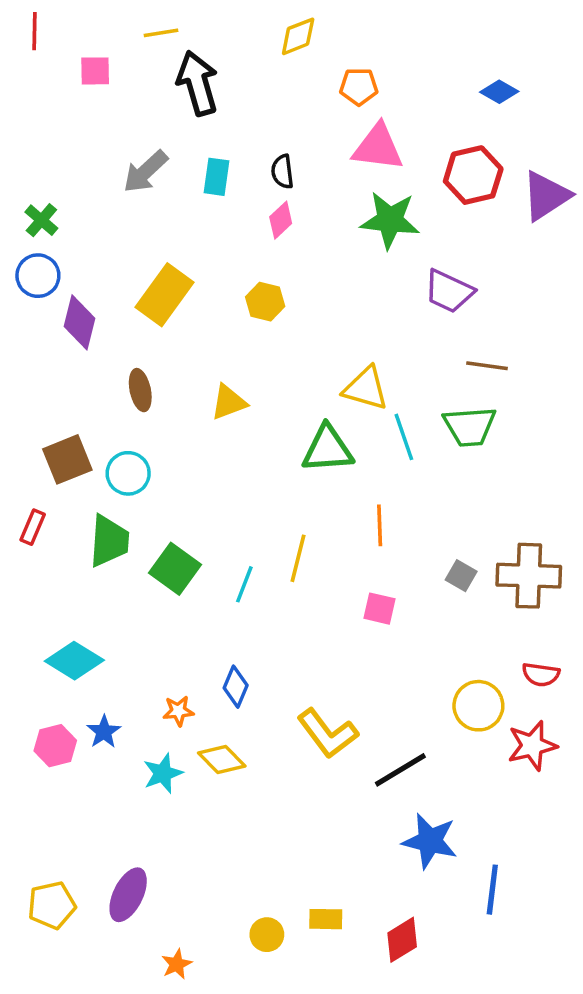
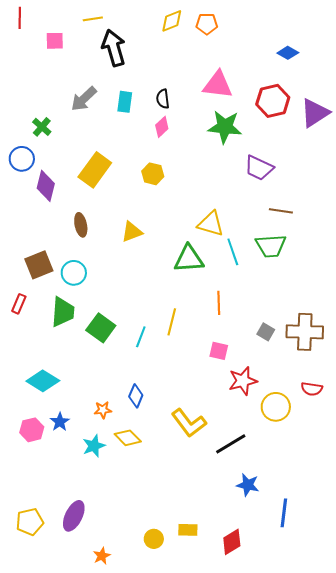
orange pentagon: (359, 87) -> (207, 24), moved
green cross: (41, 220) -> (42, 127), moved
red star: (532, 746) -> (243, 381), moved
blue star: (430, 841) -> (248, 485), size x0.7

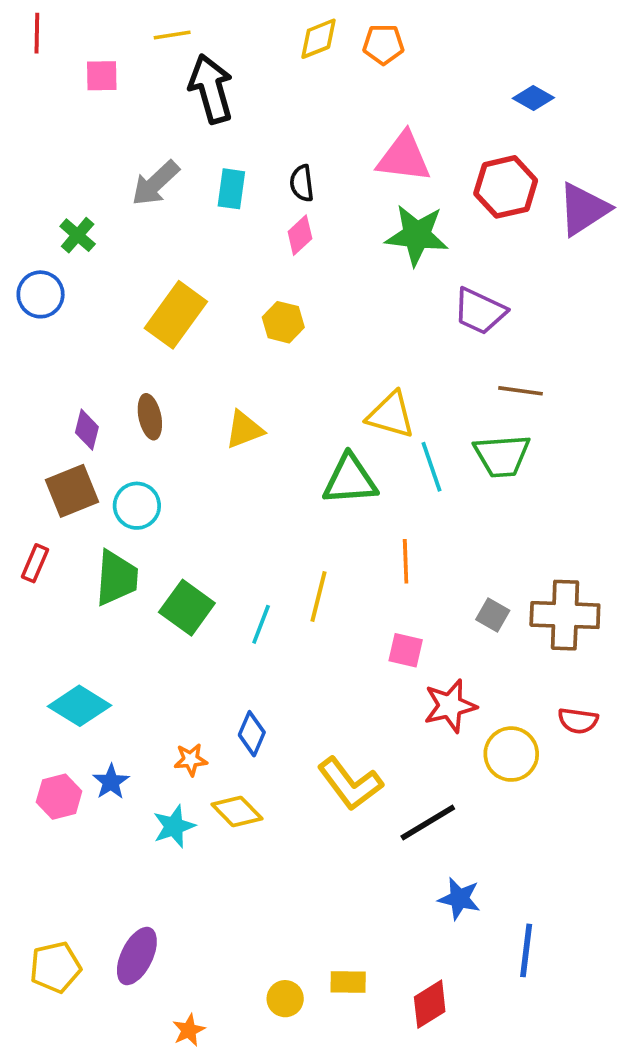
purple diamond: (46, 186) -> (87, 430), moved, size x0.7

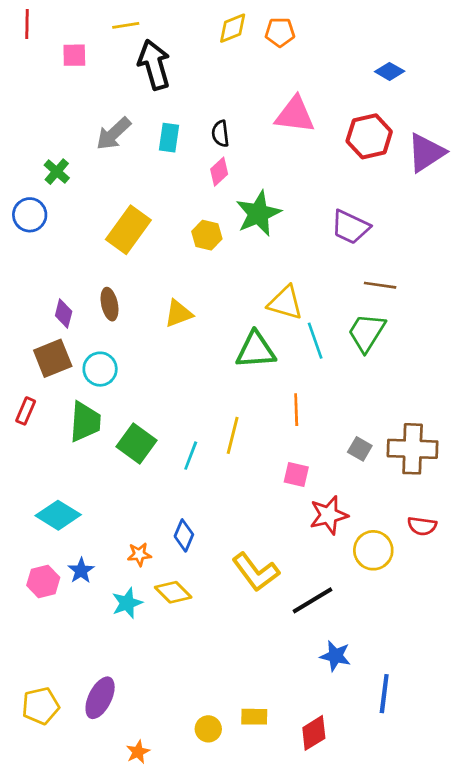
green star: (417, 235) -> (258, 213), moved, turned -30
green trapezoid: (502, 456) -> (367, 333), turned 126

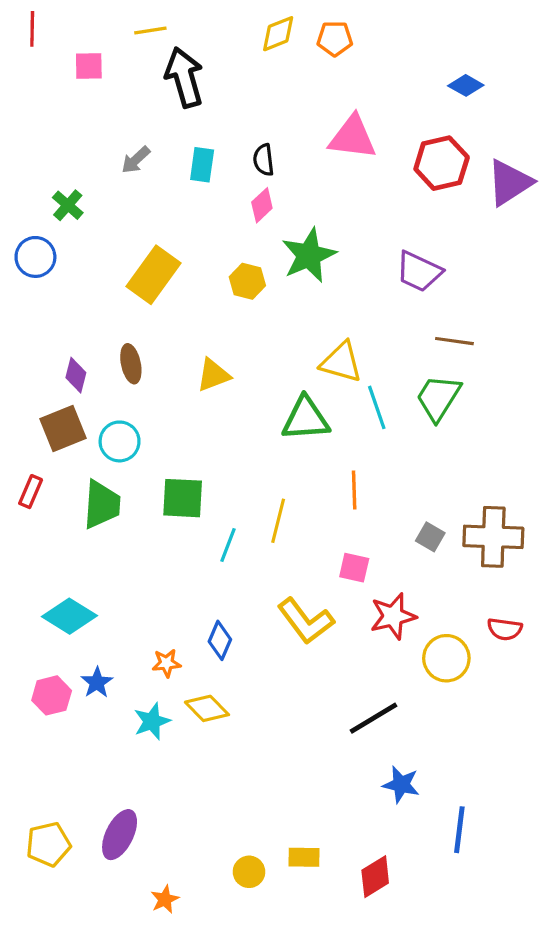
gray arrow: (114, 134) -> (136, 160), size x0.7
green square: (137, 443) -> (183, 498), moved, turned -33
yellow L-shape: (256, 572) -> (306, 621), moved

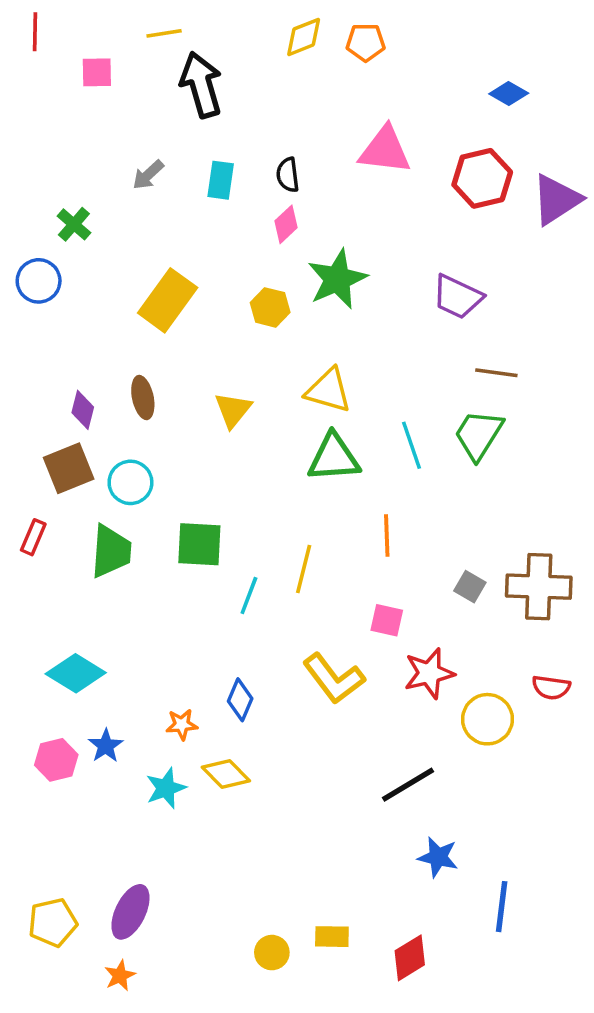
yellow triangle: (341, 362) -> (328, 390), moved
yellow triangle: (213, 375) -> (233, 410), turned -30
orange star: (165, 899) -> (120, 976), moved

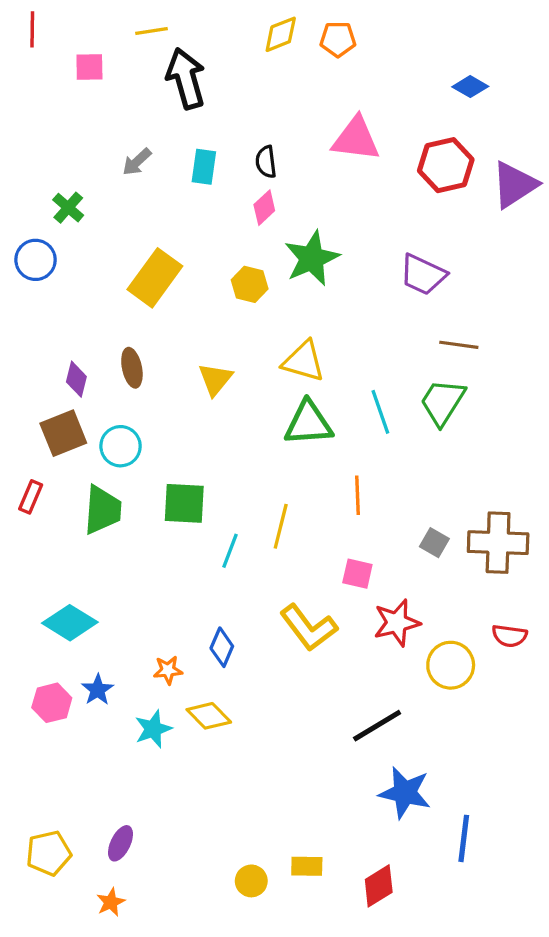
blue star: (438, 857) -> (405, 793), size x1.4
purple ellipse: (130, 912) -> (121, 843), size x0.7

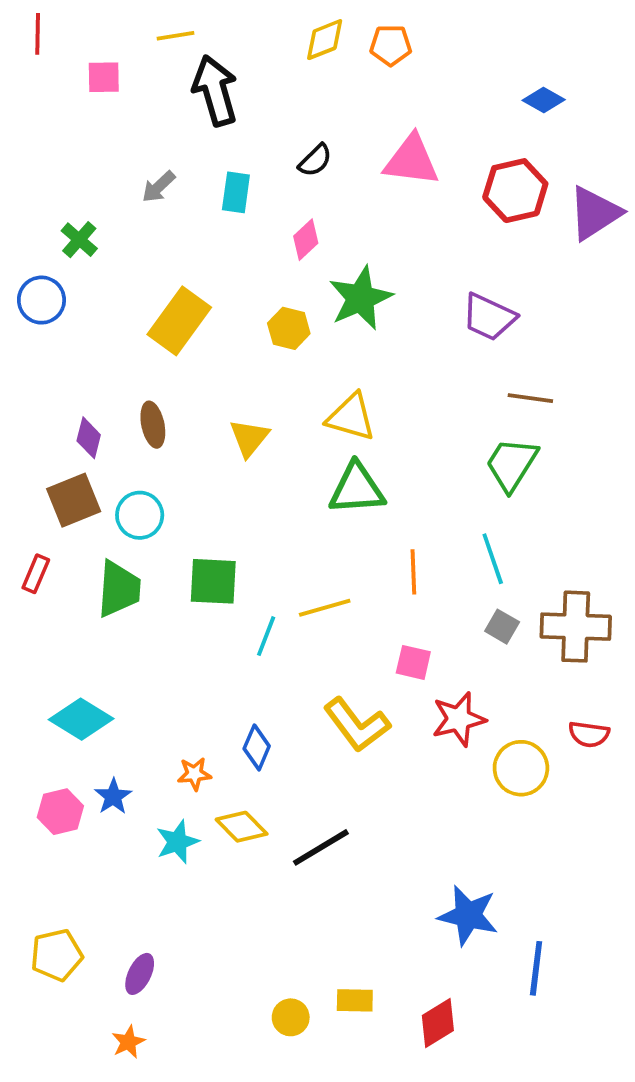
black semicircle: (266, 162) -> (315, 160), moved, turned -128
cyan line: (380, 412) -> (493, 559), moved
yellow line: (281, 526) -> (325, 608), turned 60
black line: (377, 726) -> (321, 847), moved
yellow pentagon: (49, 853) -> (57, 955), moved

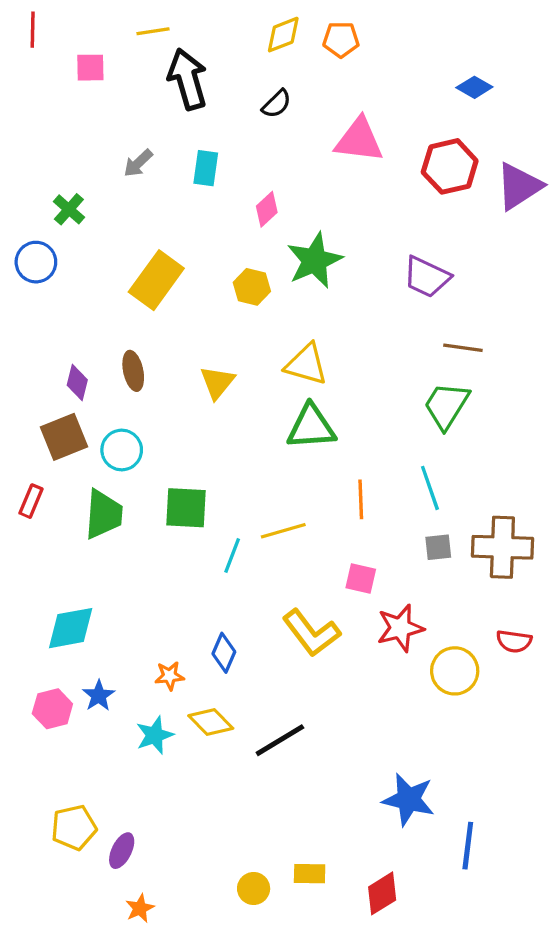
black semicircle: (315, 160) -> (277, 104), moved
gray square: (502, 627) -> (438, 547), turned -36
cyan diamond: (81, 719) -> (71, 628), turned -42
yellow pentagon: (57, 955) -> (74, 828), moved
orange star: (128, 1042) -> (140, 908), moved

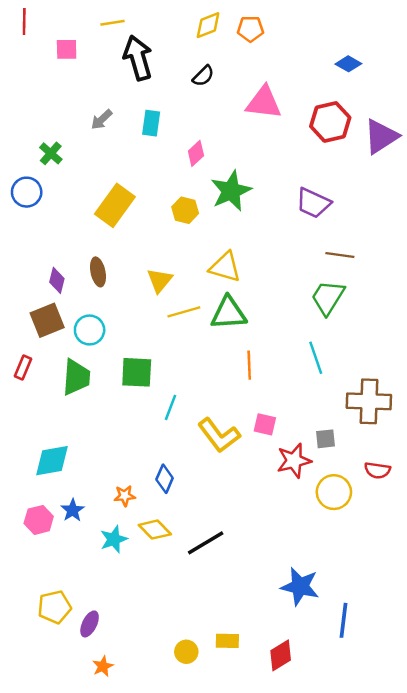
orange line: (361, 499) -> (249, 365), moved
yellow line: (283, 531) -> (184, 312), moved
gray square: (438, 547) -> (325, 439), moved
yellow L-shape: (311, 633) -> (219, 435), moved

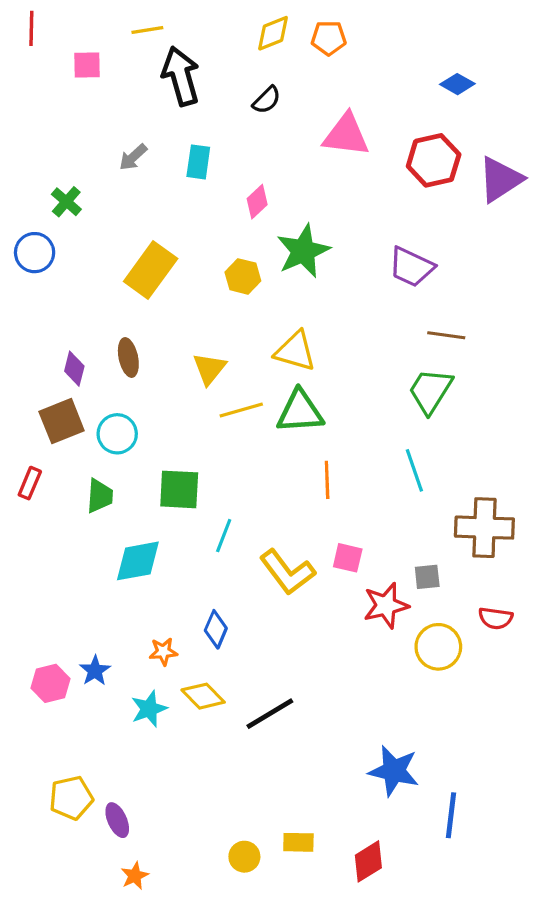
green trapezoid: (76, 377) -> (100, 496), size x0.7
cyan diamond: (52, 461) -> (138, 561), moved
purple ellipse: (90, 624) -> (117, 820), turned -50

